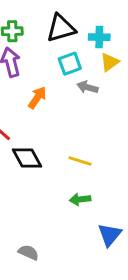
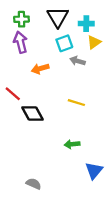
black triangle: (61, 28) -> (58, 17), turned -45
orange arrow: (37, 98) -> (40, 69), turned -140
yellow line: (80, 161) -> (76, 103), moved

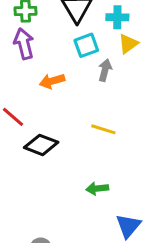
gray arrow: (77, 61) -> (105, 70), turned 88
black diamond: (32, 114) -> (41, 145), turned -40

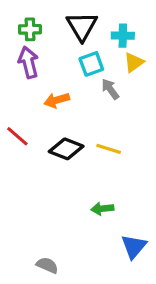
gray arrow: (105, 70) -> (110, 89), turned -50
black diamond: (41, 145) -> (66, 149), moved

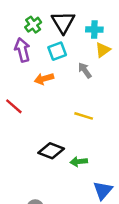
green cross: (30, 29) -> (33, 25), moved, turned -35
cyan square: (91, 64) -> (57, 51), moved
black diamond: (66, 149) -> (51, 151), moved

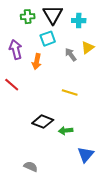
green cross: (33, 25) -> (28, 17), turned 32
purple arrow: (22, 50) -> (16, 50), moved
yellow triangle: (103, 50) -> (88, 48), moved
orange arrow: (44, 79) -> (37, 62), turned -63

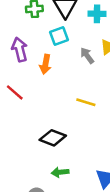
green arrow: (66, 131) -> (60, 172), moved

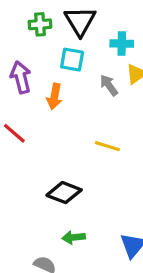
cyan cross: (97, 14) -> (122, 44), moved
cyan square: (59, 36) -> (72, 60), turned 30

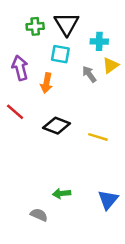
yellow line: (107, 146) -> (98, 137), moved
black diamond: (64, 193) -> (57, 126), moved

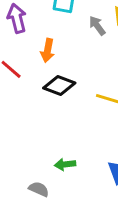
orange arrow: (46, 83) -> (48, 50), moved

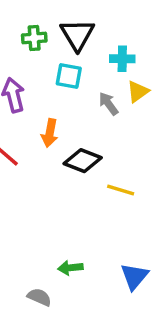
black diamond: (59, 85) -> (83, 161), moved

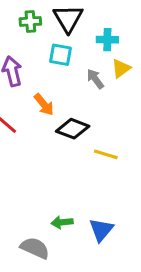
orange arrow: (50, 133) -> (44, 105), turned -50
blue triangle: (134, 276) -> (101, 230), moved
gray semicircle: (39, 297) -> (35, 248), size x1.4

